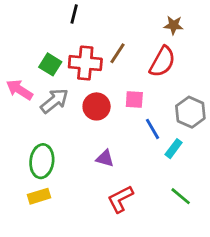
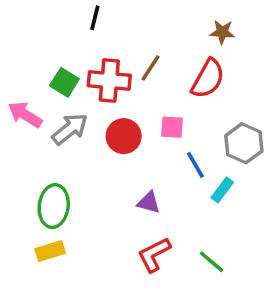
purple triangle: (105, 158) -> (149, 202), moved
green line: (181, 196) -> (212, 262), moved

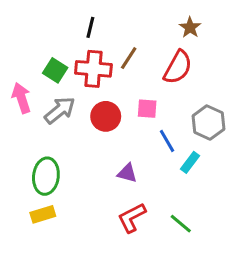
black line: (95, 18) -> (90, 27), moved
brown star: (222, 32) -> (190, 27), turned 30
pink arrow: (25, 115) -> (21, 98), turned 40

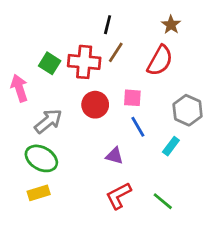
black line: (90, 27) -> (108, 25), moved
gray arrow: (60, 110) -> (48, 121), moved
blue line: (167, 141) -> (138, 127), moved
green ellipse: (46, 176) -> (41, 158), turned -68

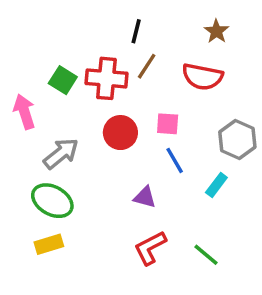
red semicircle: (160, 61) -> (202, 77), turned 72

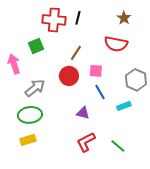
brown line: (147, 66) -> (76, 53), moved
red cross: (106, 78) -> (54, 20), moved
green square: (63, 80) -> (36, 46), turned 35
cyan rectangle: (216, 185) -> (124, 106), turned 32
green ellipse: (52, 201) -> (30, 115), turned -35

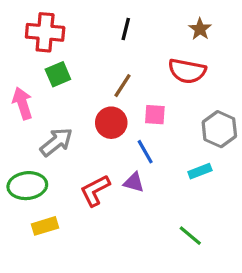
red cross: (54, 20) -> (45, 32), moved
blue line: (100, 92) -> (145, 152), moved
green ellipse: (30, 115) -> (27, 186), moved
red L-shape: (86, 142) -> (95, 190), moved

